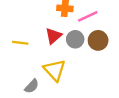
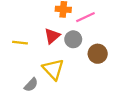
brown circle: (98, 40) -> (98, 54), moved

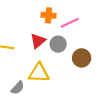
yellow triangle: (53, 69) -> (39, 73), turned -45

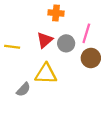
pink line: (70, 23) -> (86, 33), moved, turned -48

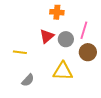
yellow line: (12, 47) -> (20, 52), moved
yellow triangle: (46, 74) -> (63, 71), moved

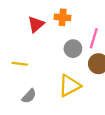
red triangle: (47, 36) -> (36, 24), moved
yellow triangle: (63, 71) -> (69, 86), turned -30

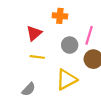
red triangle: (36, 24) -> (34, 33), moved
yellow line: (20, 64) -> (37, 57), moved

